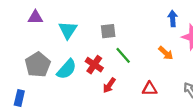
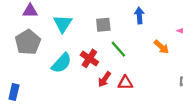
blue arrow: (173, 18) -> (139, 15), moved
gray pentagon: (38, 65) -> (28, 42), moved
red triangle: (150, 89) -> (125, 83), moved

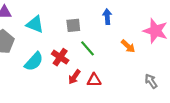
cyan triangle: (63, 24) -> (35, 24), turned -42

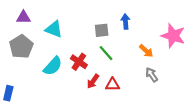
gray square: (73, 25) -> (102, 30), moved
gray arrow: (151, 81) -> (152, 75), moved

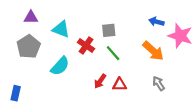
blue arrow: (126, 22) -> (156, 22), moved, turned -72
orange arrow: (146, 51) -> (153, 51), size x1.5
red cross: (79, 62) -> (86, 46), moved
gray arrow: (152, 75) -> (159, 83), moved

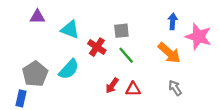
blue arrow: (156, 22) -> (173, 21), turned 80
gray pentagon: (29, 47) -> (35, 74), moved

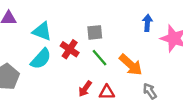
orange arrow: (169, 53) -> (131, 65), moved
cyan semicircle: (69, 69) -> (41, 59), moved

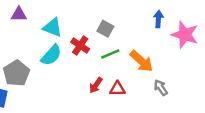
gray square: (95, 32) -> (105, 29), turned 35
green line: (100, 58) -> (110, 54), turned -72

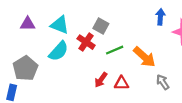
purple triangle: (19, 14) -> (28, 24), moved
gray square: (105, 29) -> (101, 26), moved

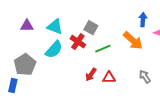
orange arrow: (144, 57) -> (133, 41), moved

